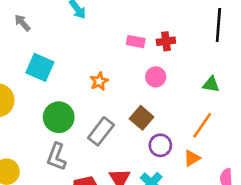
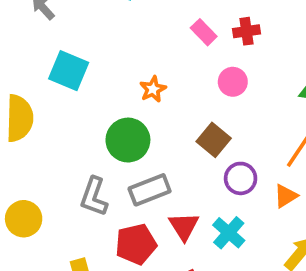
pink rectangle: (136, 42) -> (204, 32), turned 36
green circle: (59, 117) -> (128, 140), moved
gray rectangle: (101, 131) -> (150, 190), moved, turned 32

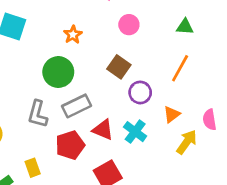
orange triangle: (286, 196) -> (172, 114), moved
red triangle: (184, 226) -> (103, 130), turned -30

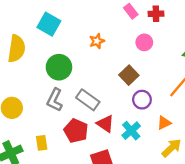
green circle: (58, 72) -> (59, 67), moved
gray rectangle: (77, 106) -> (88, 100), turned 50
red pentagon: (70, 145) -> (76, 131), turned 30

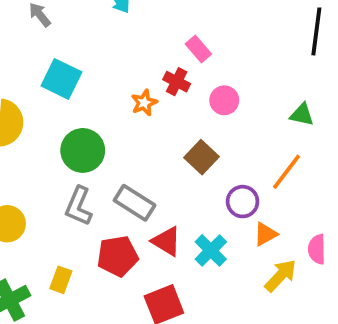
red cross: (156, 14) -> (177, 82), moved, turned 32
purple circle: (142, 100) -> (243, 202), moved
red pentagon: (76, 131) -> (118, 256), turned -30
yellow rectangle: (42, 143) -> (61, 280), turned 32

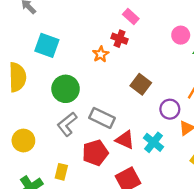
pink circle: (224, 100) -> (181, 35), moved
gray L-shape: (79, 206) -> (67, 124), turned 35

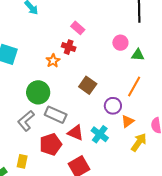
green circle: (66, 89) -> (38, 92), moved

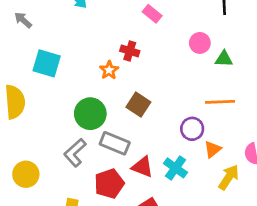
pink rectangle: (78, 28) -> (152, 14), moved
brown square: (88, 85) -> (138, 105), moved
orange line: (134, 86) -> (220, 102), turned 60

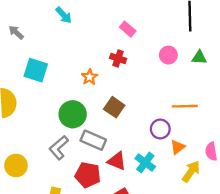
red cross: (130, 51) -> (118, 58), moved
green triangle: (224, 59) -> (199, 57), moved
red pentagon: (109, 184) -> (88, 175), turned 30

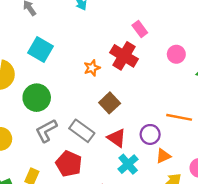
pink circle: (168, 55) -> (176, 54), moved
red cross: (118, 58) -> (124, 56), size x1.6
green circle: (73, 114) -> (37, 98), moved
red triangle: (117, 161) -> (117, 138), moved

